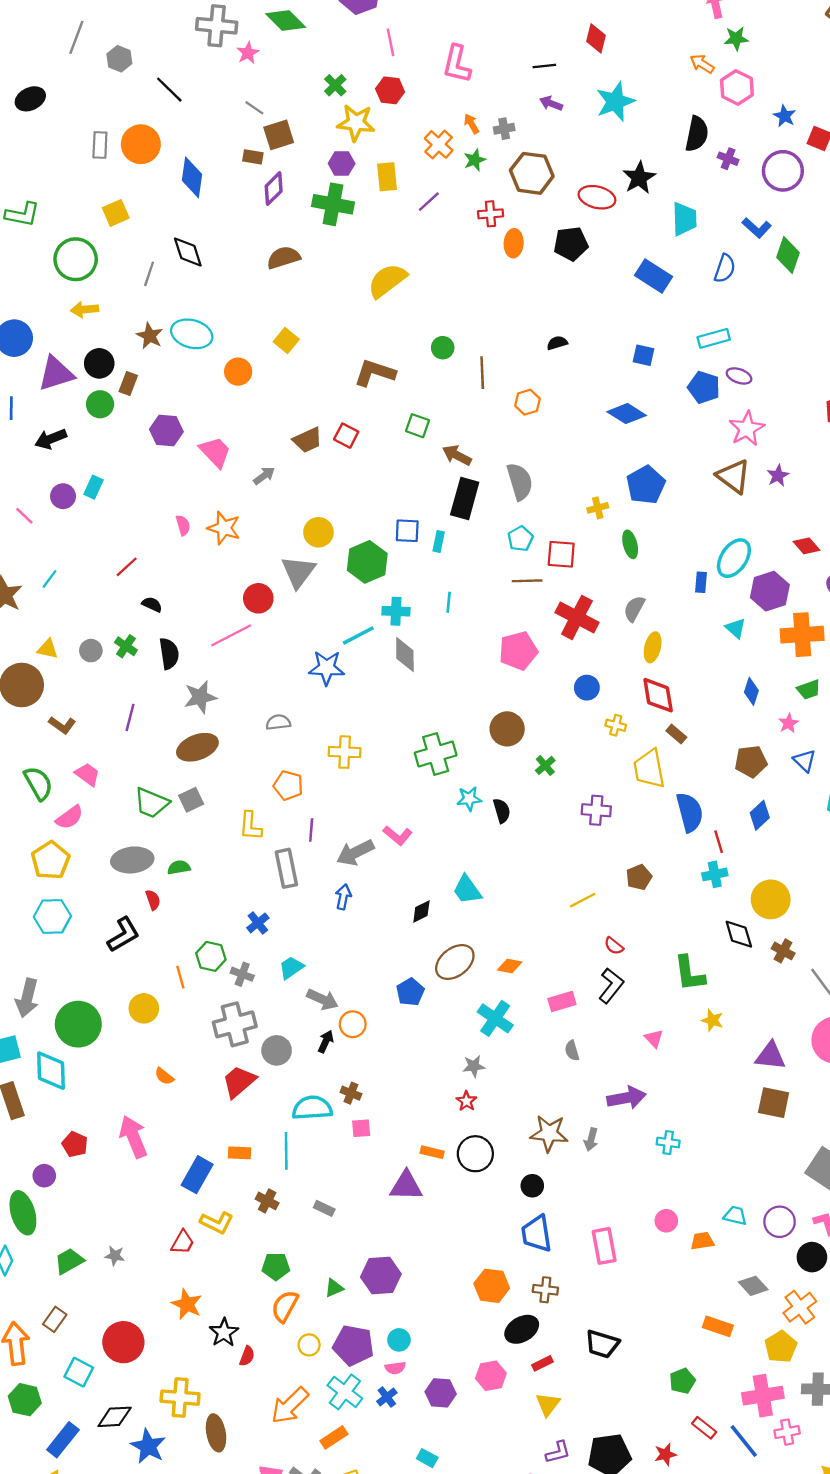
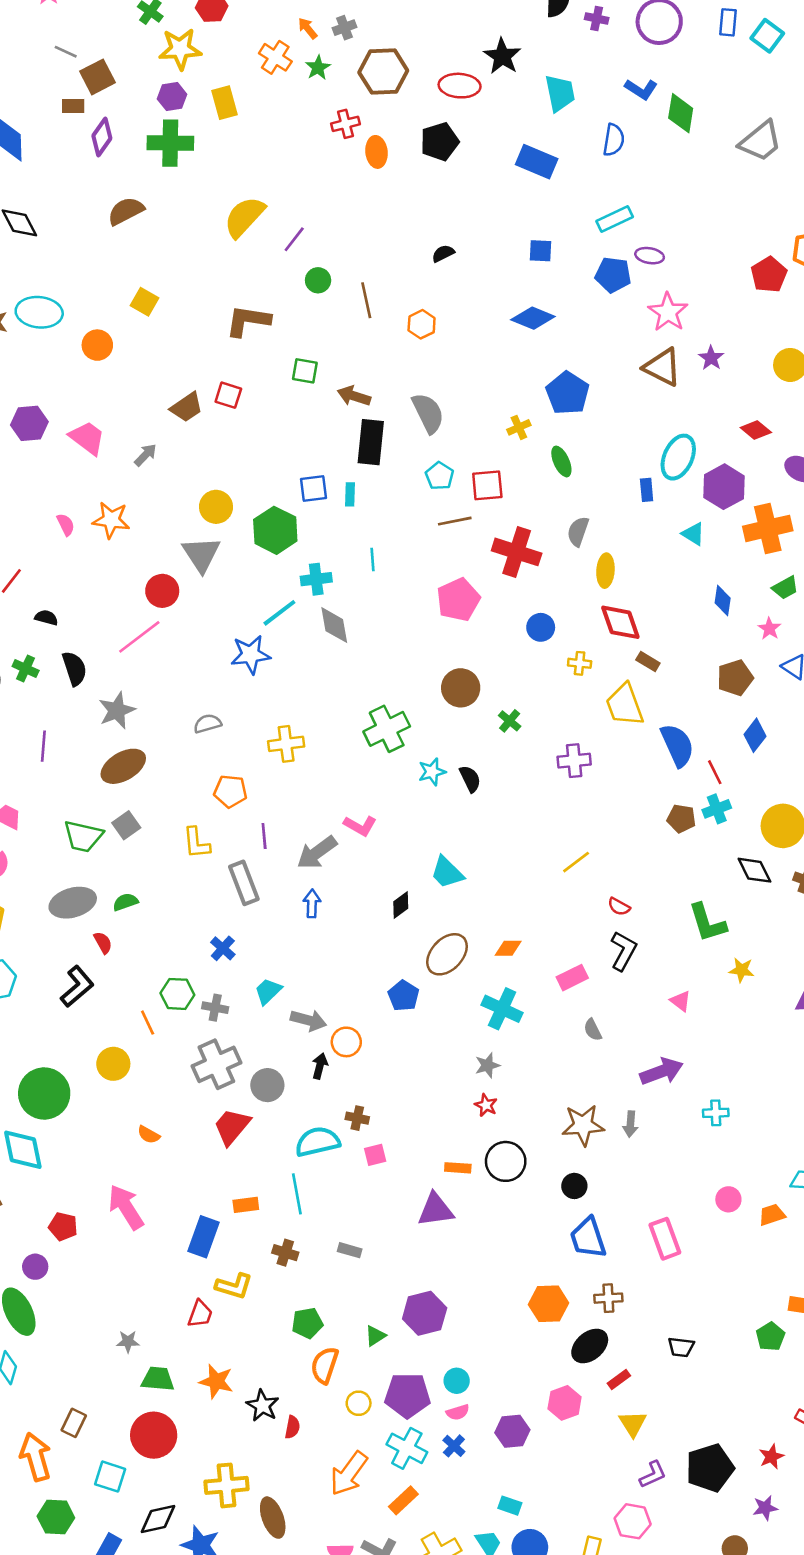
purple line: (429, 202) -> (294, 239), moved
brown pentagon: (639, 877) -> (681, 819), moved, turned -30
green trapezoid: (69, 1261) -> (158, 1379), moved, turned 44
black trapezoid: (602, 1344) -> (681, 1347), size x0.7
green pentagon: (682, 1381) -> (770, 1337), moved

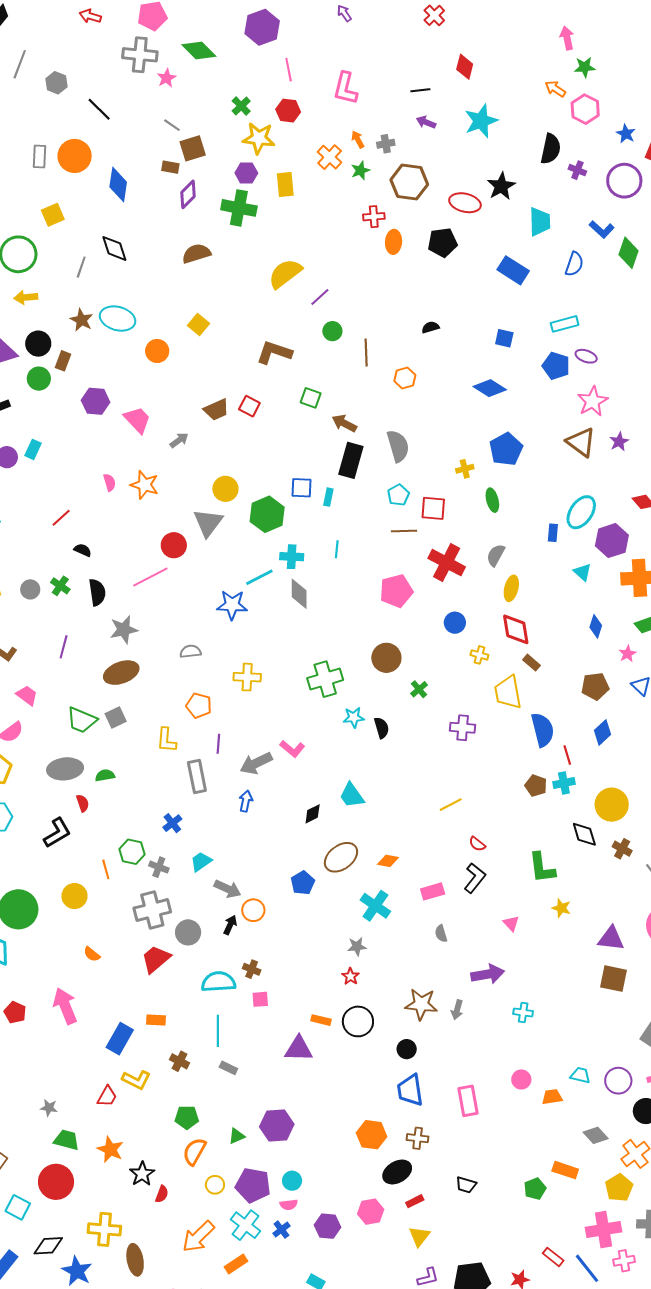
cyan line: (297, 1194) -> (218, 1031), moved

